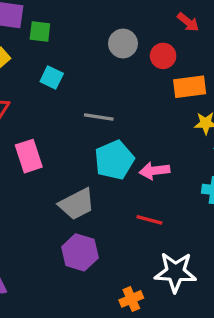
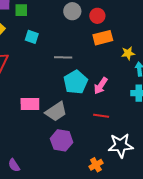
orange rectangle: (190, 87) -> (103, 38), moved
pink rectangle: (29, 156) -> (30, 104), moved, turned -66
pink arrow: (154, 171) -> (101, 86), turned -42

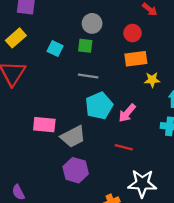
green square: (21, 10) -> (85, 46), moved
gray circle: (72, 11) -> (92, 23), moved
yellow star: (128, 53) -> (152, 80), moved

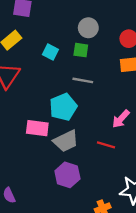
cyan pentagon: (99, 106) -> (63, 107), moved
red line: (124, 147) -> (106, 145), moved

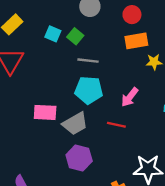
green square: (81, 50) -> (75, 36), moved, turned 35
cyan pentagon: (63, 107) -> (89, 90), moved, turned 30

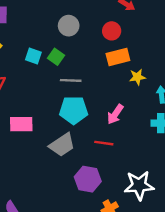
pink rectangle: (45, 112) -> (21, 124), moved
purple hexagon: (79, 158) -> (88, 179), moved

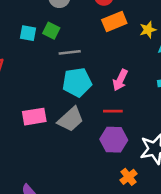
yellow star: (137, 77) -> (148, 30), moved
pink rectangle: (21, 124) -> (34, 117), moved
purple hexagon: (88, 179) -> (114, 140), moved

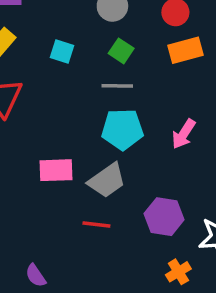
green square: (51, 31) -> (121, 51), moved
red line: (113, 111) -> (96, 224), moved

